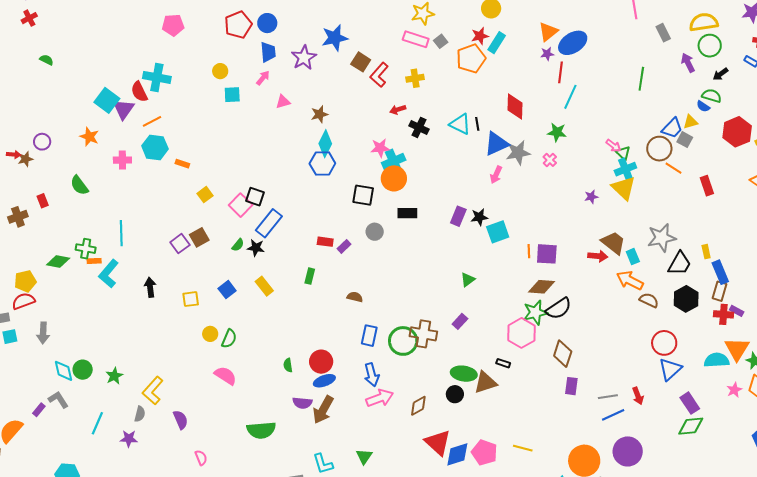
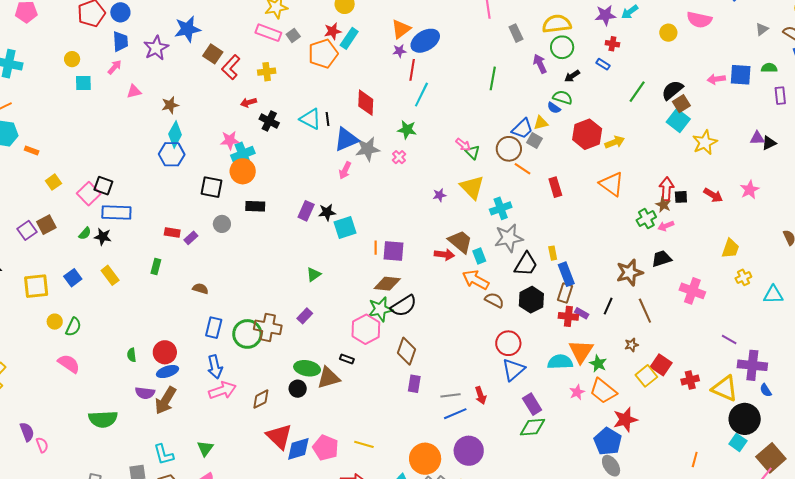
cyan cross: (625, 169) -> (501, 208), moved
blue rectangle: (269, 223) -> (116, 213), turned 52
yellow square: (191, 299) -> (36, 286), size x1.5
purple semicircle: (181, 420) -> (27, 432), moved

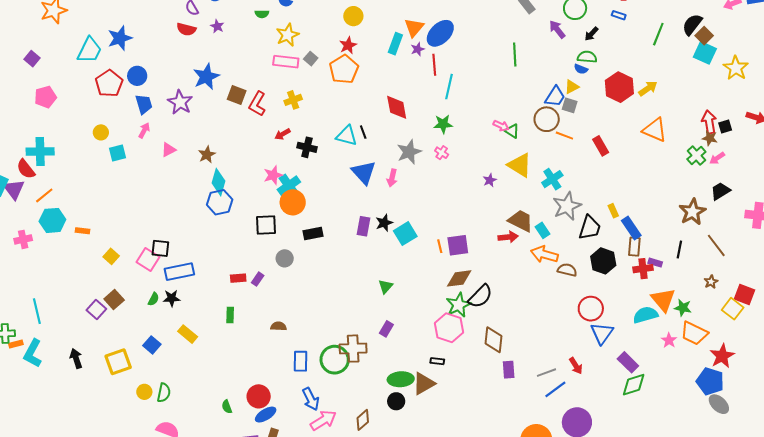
cyan rectangle: (349, 38) -> (395, 44), moved
blue triangle: (346, 139) -> (364, 172), moved, turned -36

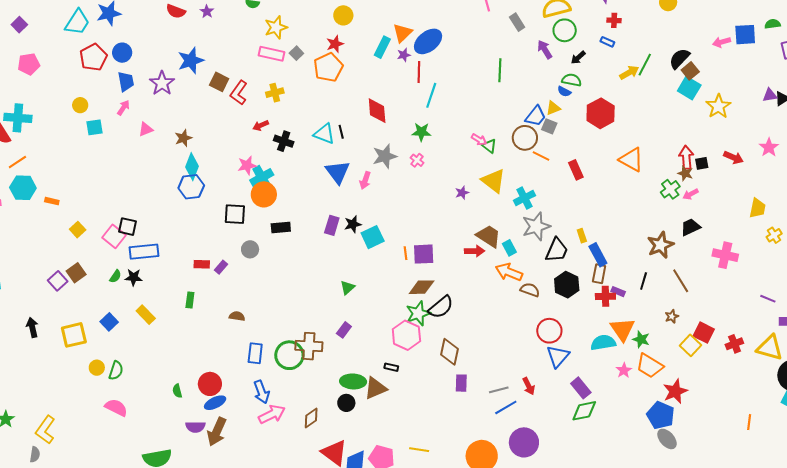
yellow arrow: (648, 88) -> (629, 73), moved

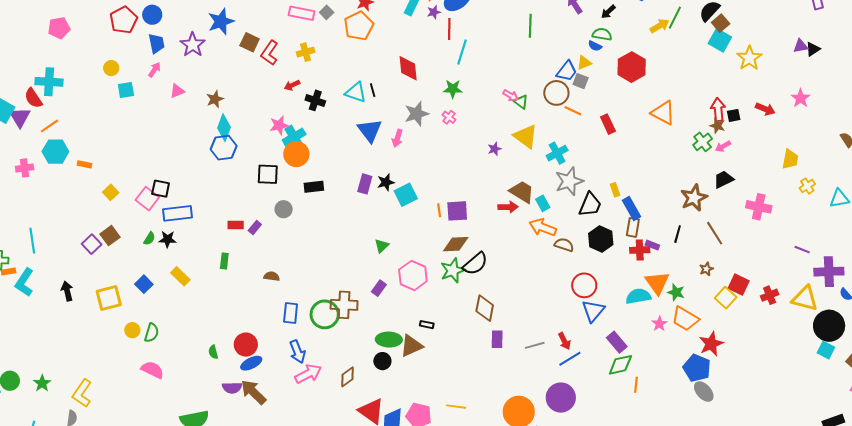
pink hexagon: (406, 335) -> (413, 275), moved
blue line: (506, 407) -> (570, 359), moved
orange line: (749, 422) -> (636, 385), moved
brown arrow: (217, 432) -> (253, 392), turned 112

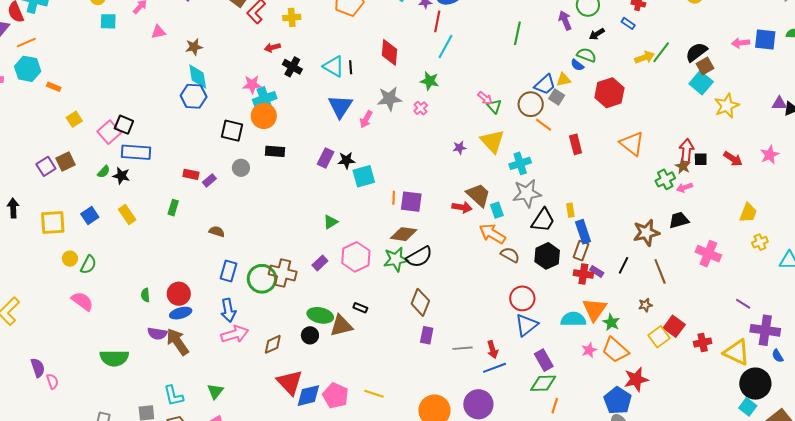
cyan diamond: (224, 128) -> (198, 76), turned -40

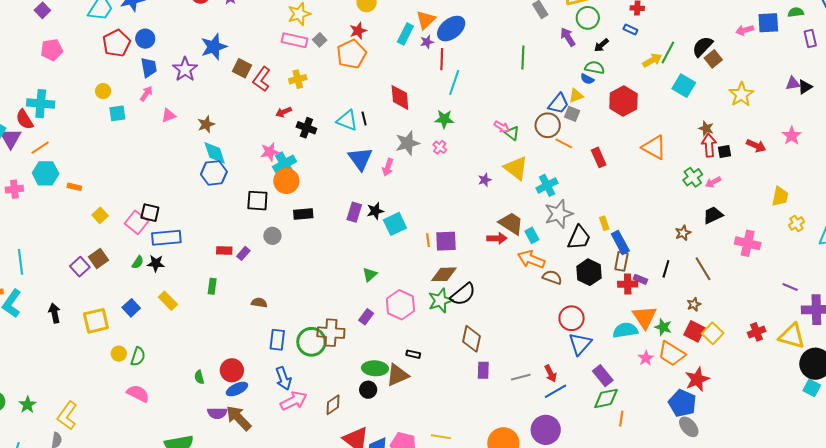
cyan square: (701, 83) -> (684, 86), moved
brown star: (683, 166) -> (706, 128), moved
brown star: (646, 233) -> (683, 233), size x0.6
red square: (674, 326) -> (694, 331), moved

